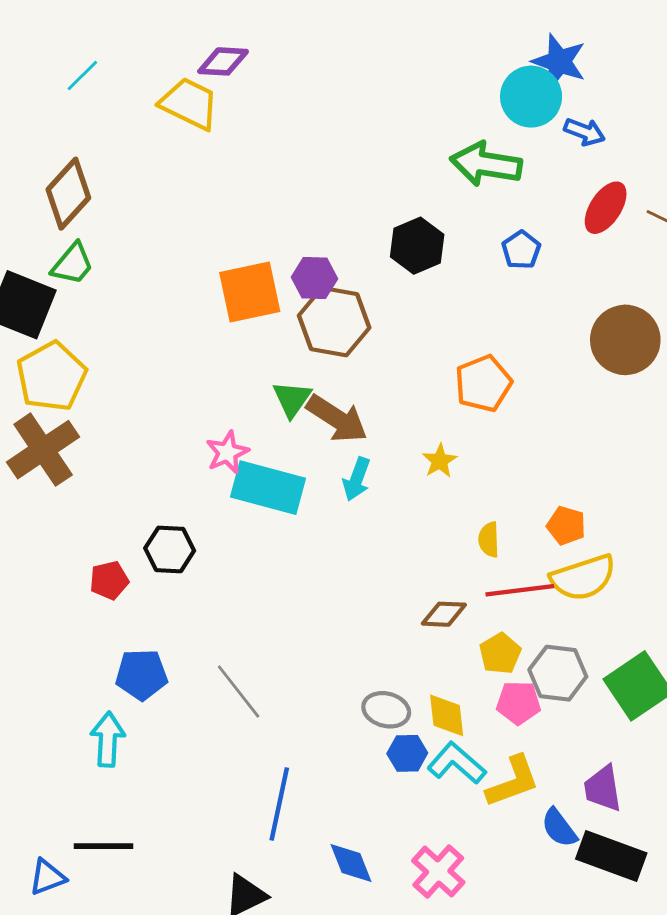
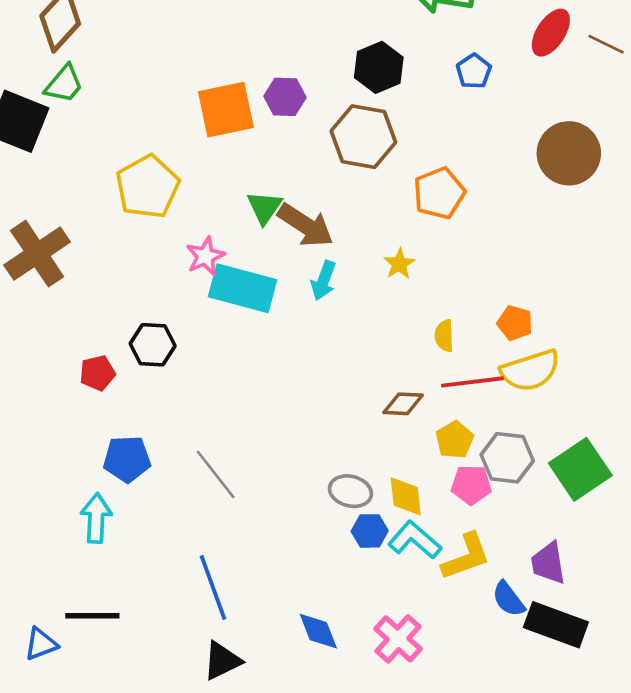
brown hexagon: (334, 322) -> (363, 137), moved
yellow pentagon: (51, 376) -> (148, 187), moved
blue line: (279, 804) -> (213, 587), moved, turned -32

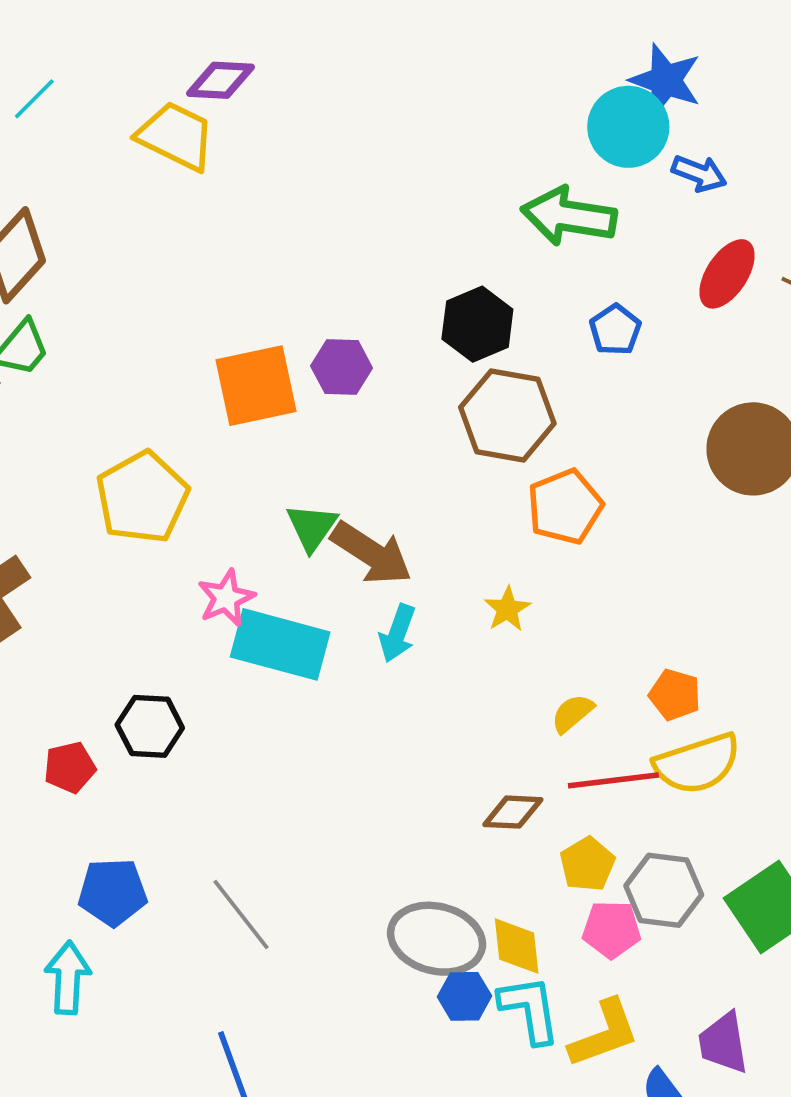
brown hexagon: (363, 137) -> (507, 415), moved
yellow semicircle: (444, 336) -> (572, 713), turned 52
gray ellipse: (350, 491) -> (437, 939), size x1.5
cyan L-shape: (415, 540) -> (530, 1009), turned 40

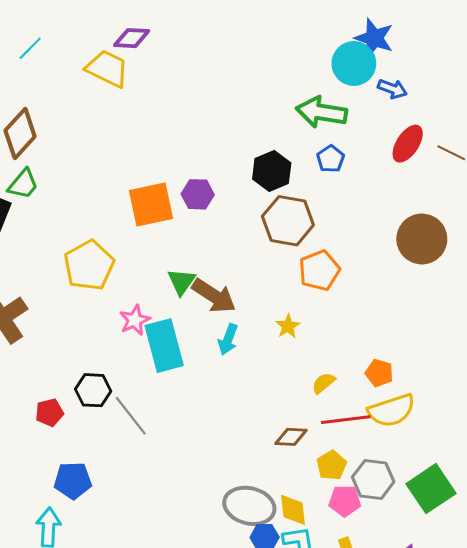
blue pentagon: (615, 330) -> (331, 159), moved
cyan rectangle: (280, 644) -> (164, 346), turned 60
gray line: (241, 914) -> (131, 416), moved

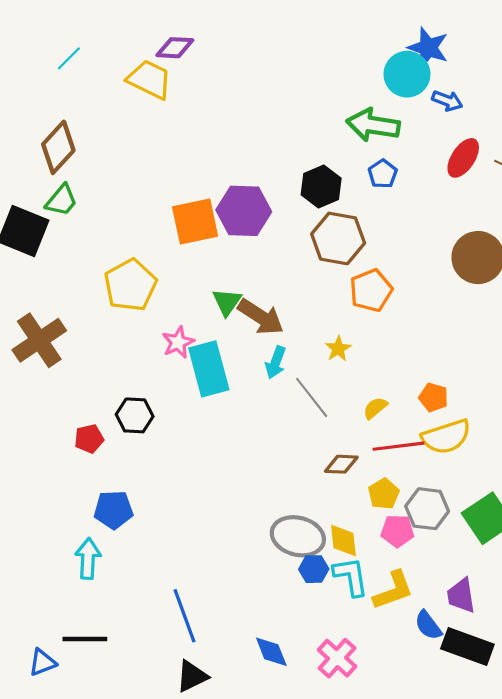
purple hexagon: (198, 194) -> (244, 211), size x1.6
gray line: (131, 416) -> (312, 397), moved

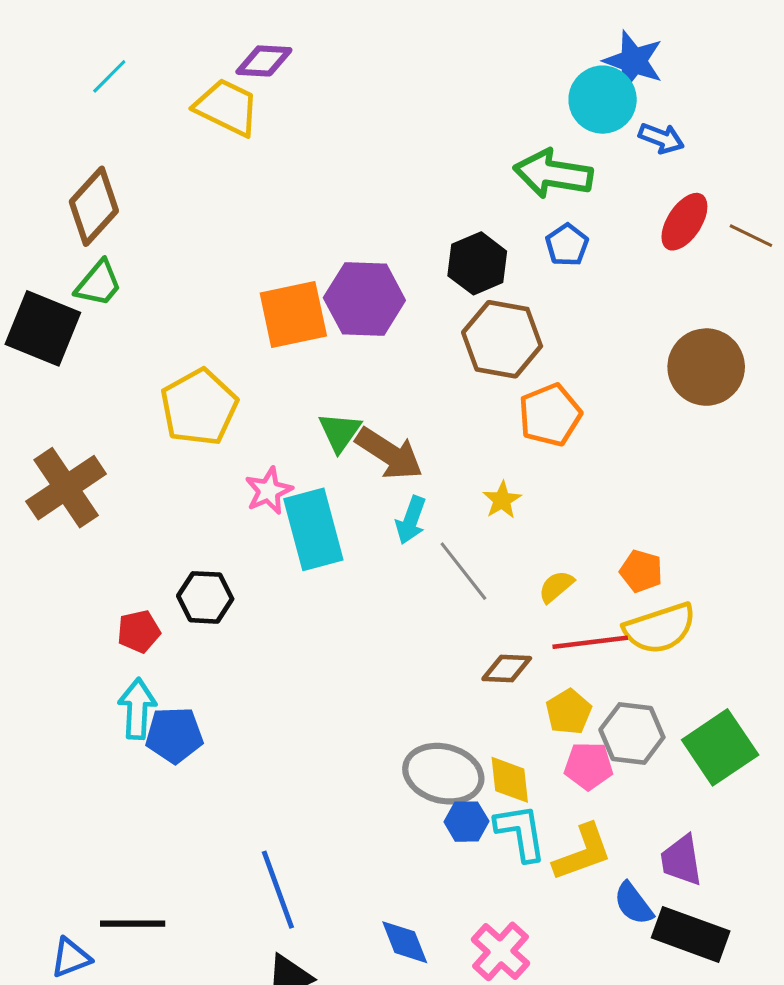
cyan arrow: (88, 559) -> (137, 709), moved

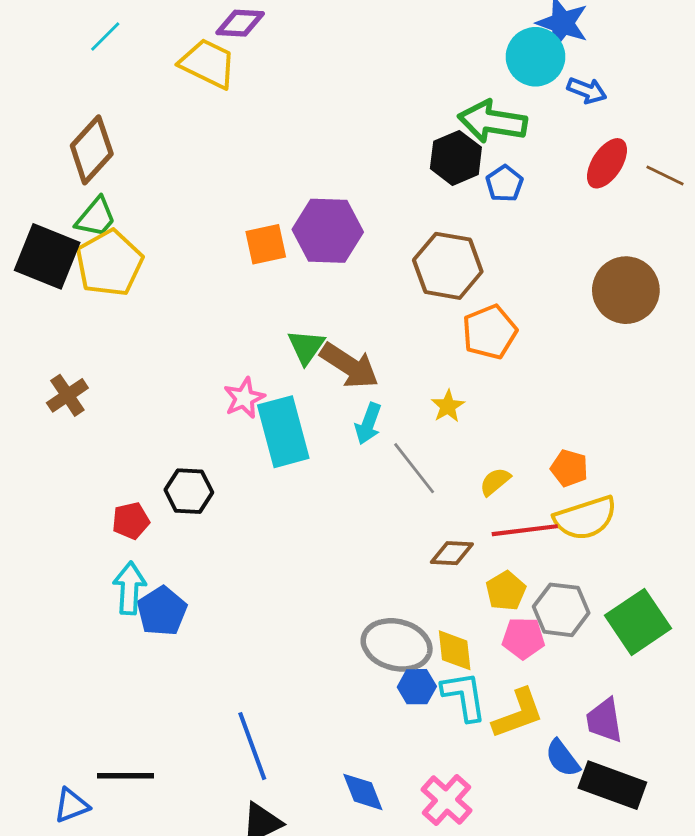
black hexagon: (477, 263) -> (456, 158), moved
orange square: (293, 314) -> (266, 244), size x0.7
yellow pentagon: (199, 407) -> (109, 263), moved
brown cross: (66, 488) -> (67, 395), size x0.6
blue pentagon: (174, 735) -> (162, 611), turned -30

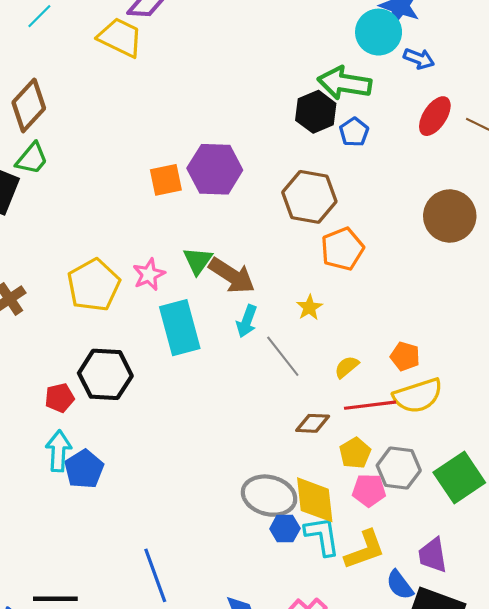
yellow pentagon: (109, 263) -> (94, 285), moved
pink star: (244, 398) -> (149, 274), moved
black hexagon: (189, 491) -> (105, 374), size x1.4
yellow diamond: (455, 650) -> (315, 500), size x1.4

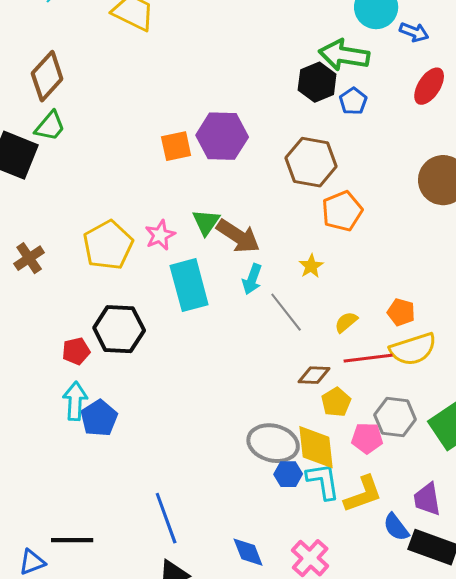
yellow pentagon: (355, 453) -> (336, 402), moved

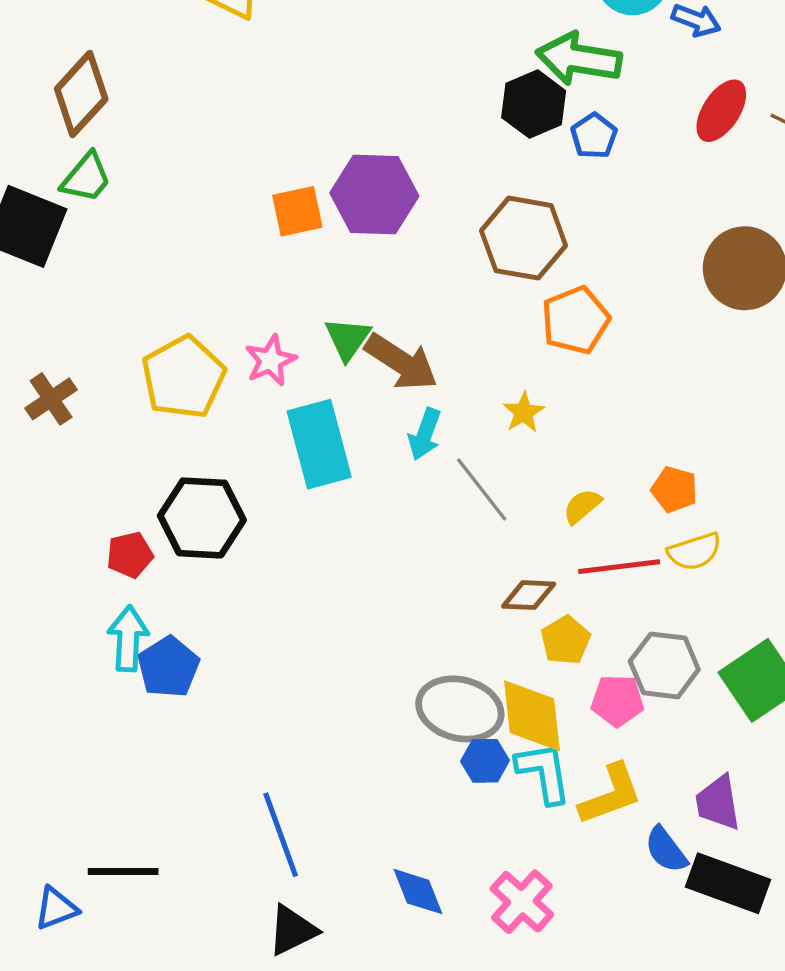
yellow semicircle: (413, 349) -> (694, 551), size x0.7

